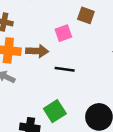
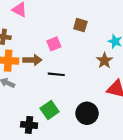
brown square: (86, 15) -> (80, 25), moved

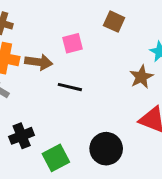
green square: (50, 110) -> (56, 158), moved
black cross: (29, 125) -> (22, 136), moved, turned -35

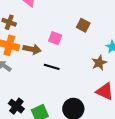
pink square: (73, 43) -> (55, 38), turned 32
black cross: (22, 136) -> (16, 106), moved, turned -35

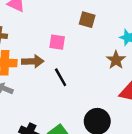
black line: (52, 67) -> (61, 77), turned 56

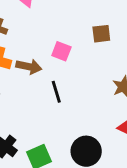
brown square: (87, 20) -> (101, 34), turned -35

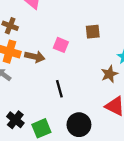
black line: (56, 92) -> (59, 89), moved

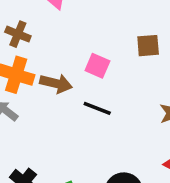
black line: (59, 89) -> (97, 108), moved, turned -54

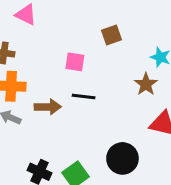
brown arrow: (56, 83) -> (48, 107), moved

